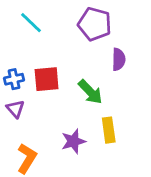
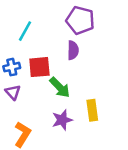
cyan line: (31, 23) -> (25, 31), moved, turned 75
purple semicircle: (119, 59) -> (73, 50), moved
green arrow: (90, 92) -> (60, 87), moved

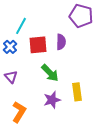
purple pentagon: (80, 20) -> (81, 16), moved
blue cross: (12, 67) -> (10, 47), moved, turned -32
red square: (39, 67) -> (38, 45), moved

